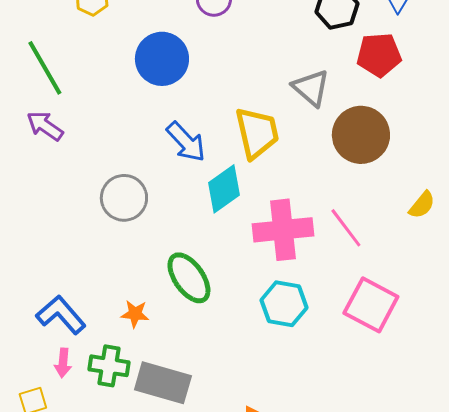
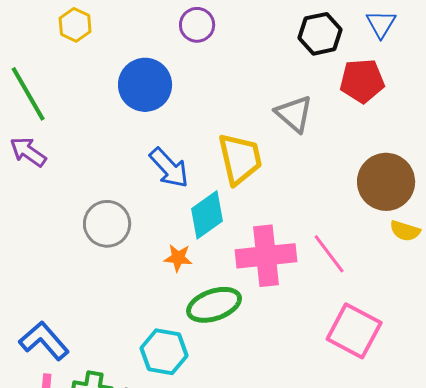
brown circle: (361, 135) -> (386, 182), moved
yellow semicircle: (422, 205) -> (405, 231), turned 68
green ellipse: (189, 278) -> (214, 305), moved, turned -74
cyan hexagon: (284, 304) -> (164, 352), moved
orange star: (135, 314) -> (178, 258), moved

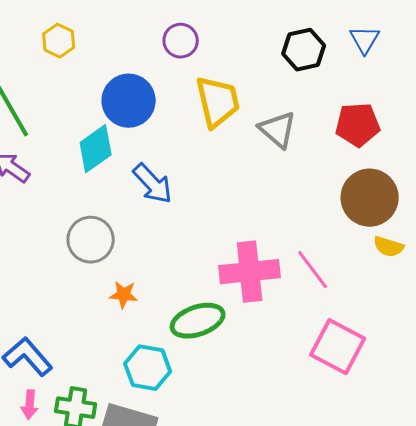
red pentagon: (362, 81) -> (358, 125), moved
yellow trapezoid: (240, 159) -> (218, 102), moved
cyan diamond: (207, 215) -> (96, 149), moved
orange star: (178, 258) -> (124, 295), moved

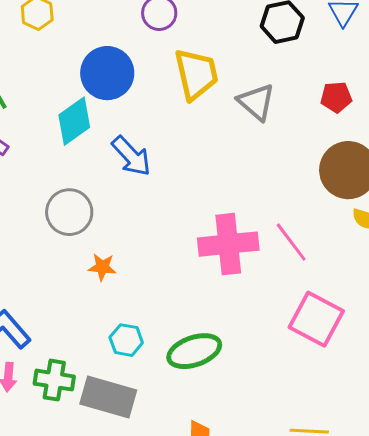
red pentagon: (358, 125) -> (336, 97), size x0.7
green ellipse: (198, 321) -> (194, 351), moved
cyan hexagon: (148, 368) -> (126, 340), size x0.7

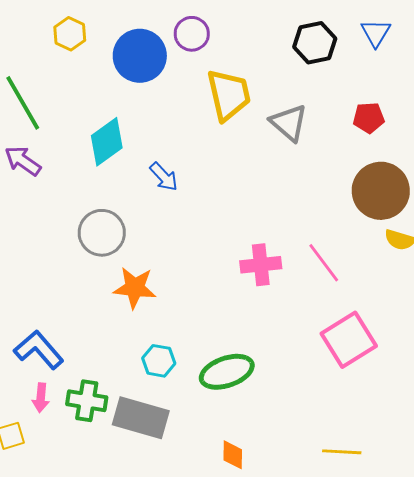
blue circle: (107, 73) -> (140, 56), moved
blue arrow: (131, 156) -> (164, 177), size x0.7
pink cross: (228, 244) -> (261, 265), size x0.7
orange star: (102, 267) -> (135, 288), size x1.5
pink square: (316, 319) -> (349, 340), turned 30

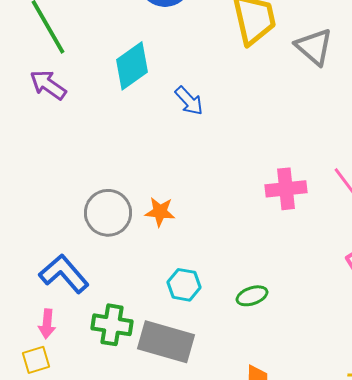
gray circle: (102, 233) -> (108, 213), moved
orange star: (135, 288) -> (160, 212), size x0.7
green ellipse: (227, 372) -> (252, 296), size x0.6
pink arrow: (41, 398) -> (47, 324), moved

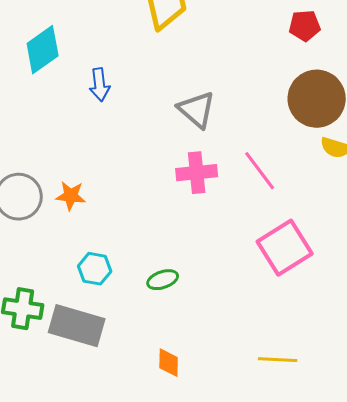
gray triangle: (314, 47) -> (197, 110), moved
blue arrow: (189, 101) -> (100, 85), turned 36

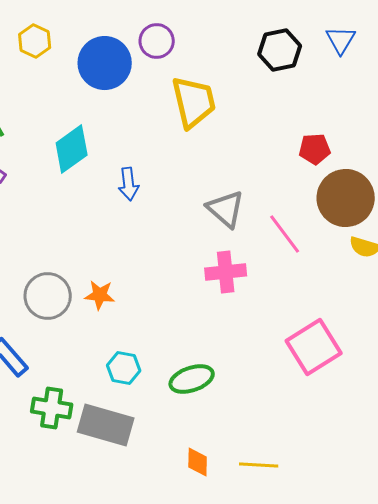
red pentagon: (305, 26) -> (315, 149), moved
pink line: (260, 171) -> (285, 234), moved
green ellipse: (163, 280) -> (192, 379), size x1.4
yellow line: (278, 360) -> (259, 465), moved

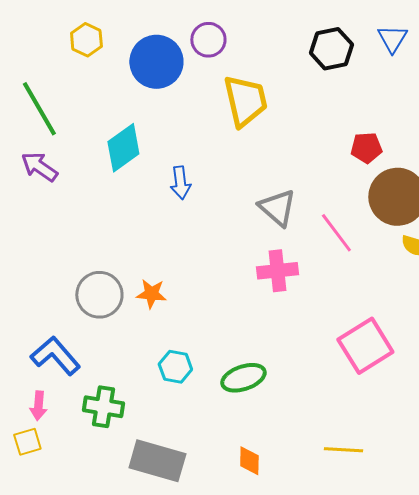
gray rectangle: (106, 425) -> (157, 461), moved
yellow line: (259, 465) -> (343, 450), moved

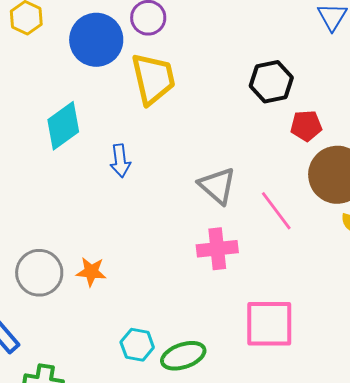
black hexagon: (331, 49) -> (271, 82), moved
yellow trapezoid: (245, 101) -> (153, 79), moved
pink square: (365, 346) -> (269, 324), moved, turned 32
cyan hexagon: (175, 367) -> (137, 345), moved

